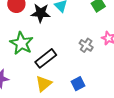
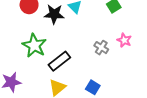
blue square: (78, 84) -> (93, 87), turned -32

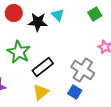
gray cross: (101, 48) -> (83, 70), moved, size x1.6

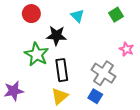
black star: (38, 22) -> (56, 36), moved
black rectangle: (43, 67) -> (62, 70), turned -60

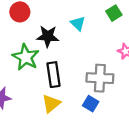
cyan triangle: (77, 16) -> (78, 24), moved
gray cross: (104, 73) -> (100, 78), turned -30

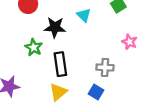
green star: (26, 57) -> (34, 47), size x0.7
gray cross: (100, 78) -> (105, 67), size x0.7

